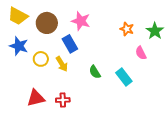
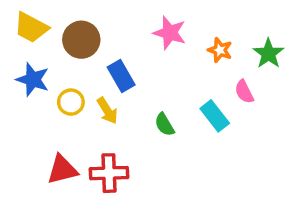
pink star: (81, 21) -> (170, 33), moved
cyan rectangle: (124, 77) -> (215, 116), moved
red cross: (63, 100) -> (109, 173), size x1.5

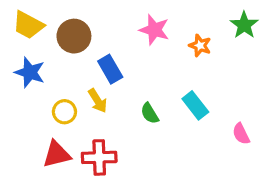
green star: (268, 54) -> (244, 25), moved
pink semicircle: (244, 92) -> (241, 134), moved
yellow circle: (71, 102) -> (64, 112), moved

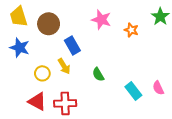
yellow trapezoid: (28, 25) -> (19, 17), turned 45
cyan rectangle: (195, 105) -> (133, 91), moved
red triangle: (57, 154) -> (37, 101), turned 42

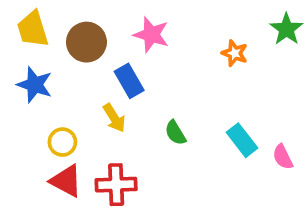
pink star: (101, 20) -> (151, 35), moved
yellow circle: (42, 73) -> (62, 142), moved
cyan rectangle: (133, 91) -> (242, 140), moved

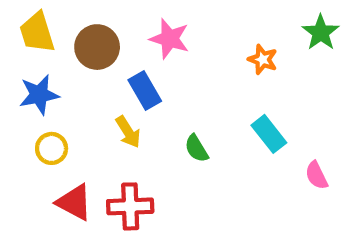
blue star: (35, 85) -> (39, 95), turned -30
cyan rectangle: (242, 140) -> (269, 134), moved
yellow circle: (62, 142) -> (52, 148), moved

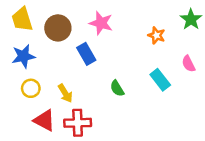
yellow arrow: (128, 132) -> (65, 93), moved
pink semicircle: (316, 175) -> (188, 64), moved

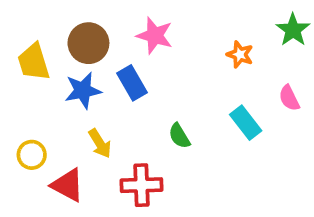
yellow trapezoid: (22, 19) -> (34, 62), moved
blue star: (23, 56) -> (83, 90), moved
yellow circle: (31, 88) -> (32, 155), moved
red cross: (78, 123) -> (141, 185), moved

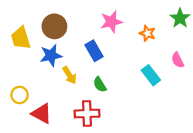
pink star: (155, 36) -> (111, 22), moved, turned -30
blue rectangle: (132, 83) -> (94, 51), moved
green semicircle: (179, 136) -> (100, 84), moved
yellow arrow: (100, 143) -> (70, 75), moved

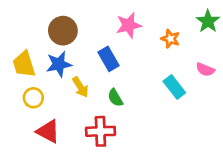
yellow trapezoid: (21, 38) -> (24, 64), moved
pink semicircle: (178, 60) -> (205, 70), turned -42
yellow circle: (20, 95) -> (33, 98), moved

